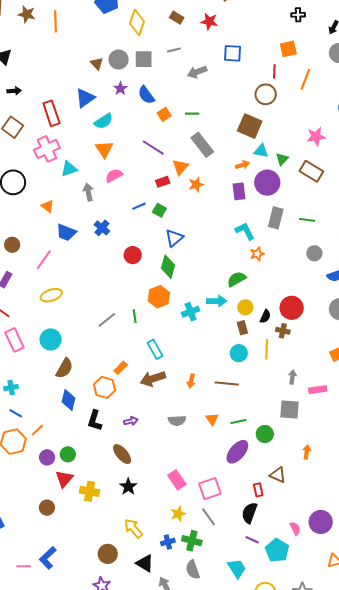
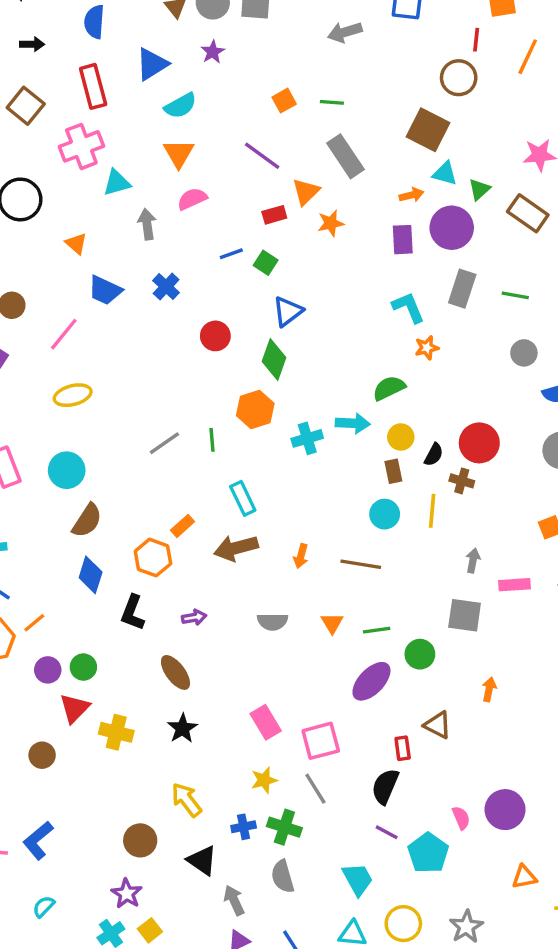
blue semicircle: (146, 95) -> (94, 22), moved, turned 36

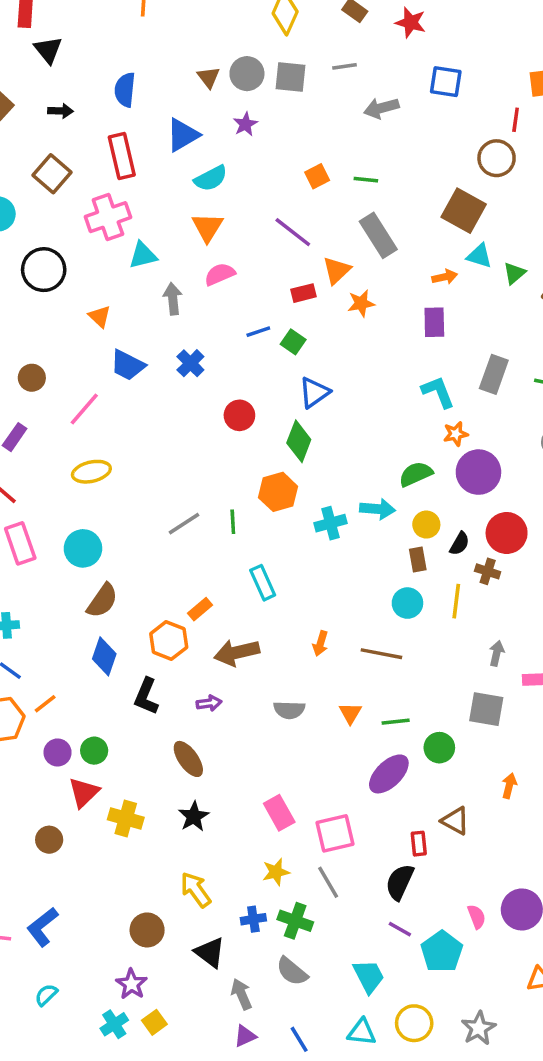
purple circle: (452, 228) -> (478, 472), moved
brown arrow: (236, 548) -> (237, 652), moved
gray semicircle: (283, 877) -> (292, 971), turned -36

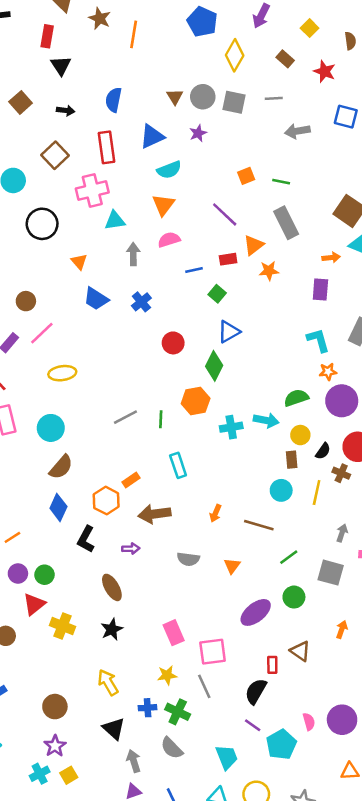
blue line: (258, 332) -> (194, 270), moved
pink line: (84, 409) -> (42, 333), moved
green line: (396, 722) -> (289, 557), moved, turned -36
brown circle: (147, 930) -> (55, 707), moved

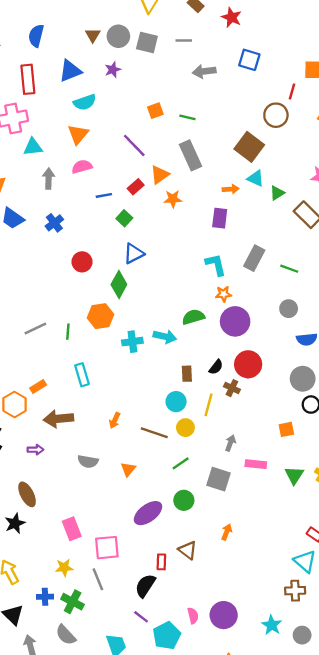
red rectangle: (228, 259) -> (136, 187), turned -35
yellow circle: (300, 435) -> (185, 428), moved
brown ellipse: (112, 587) -> (27, 494), moved

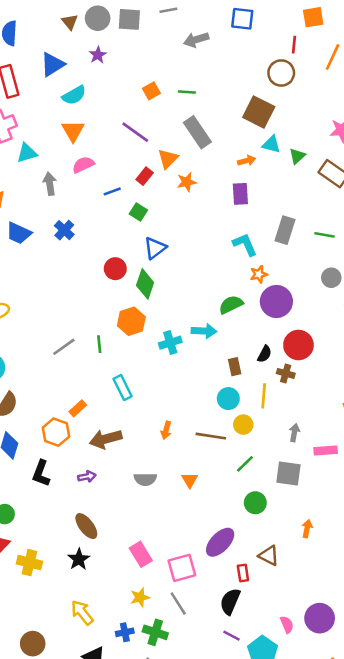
red circle: (82, 262) -> (115, 269), moved
purple ellipse: (148, 513) -> (220, 542), moved

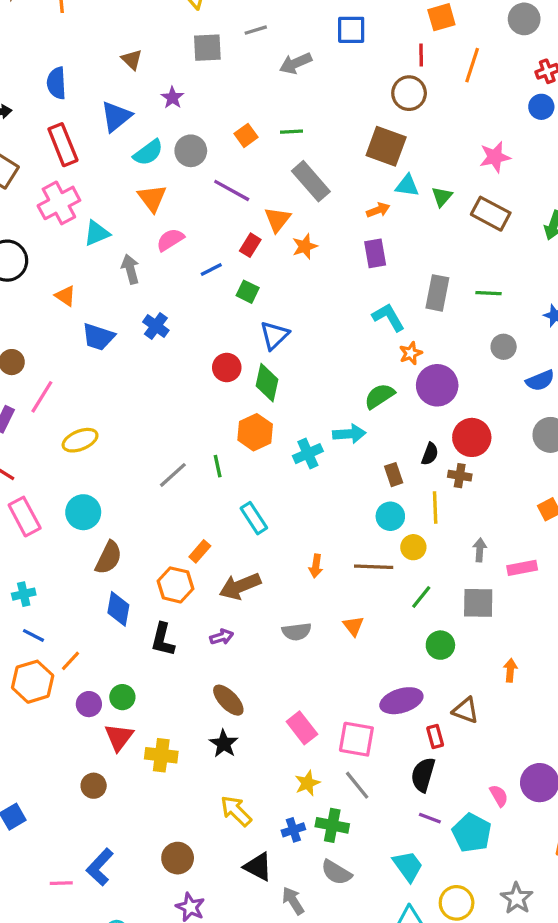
gray circle: (98, 18) -> (191, 151), moved
purple ellipse: (220, 542) -> (401, 701), turned 36
pink square: (182, 568) -> (356, 739), turned 32

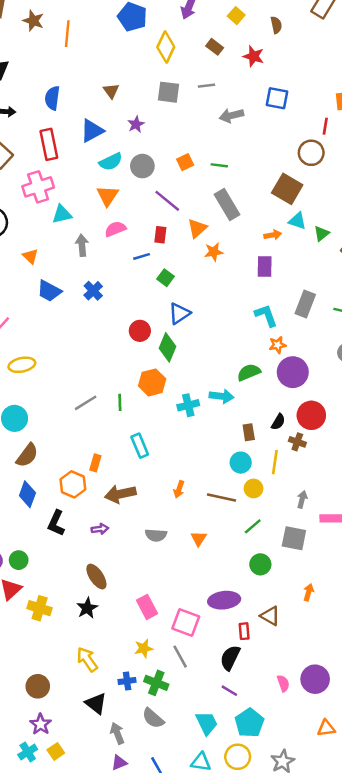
red rectangle: (250, 245) -> (160, 235), moved, turned -35
orange rectangle: (200, 551) -> (95, 463), turned -35
cyan pentagon: (472, 833) -> (249, 723), moved

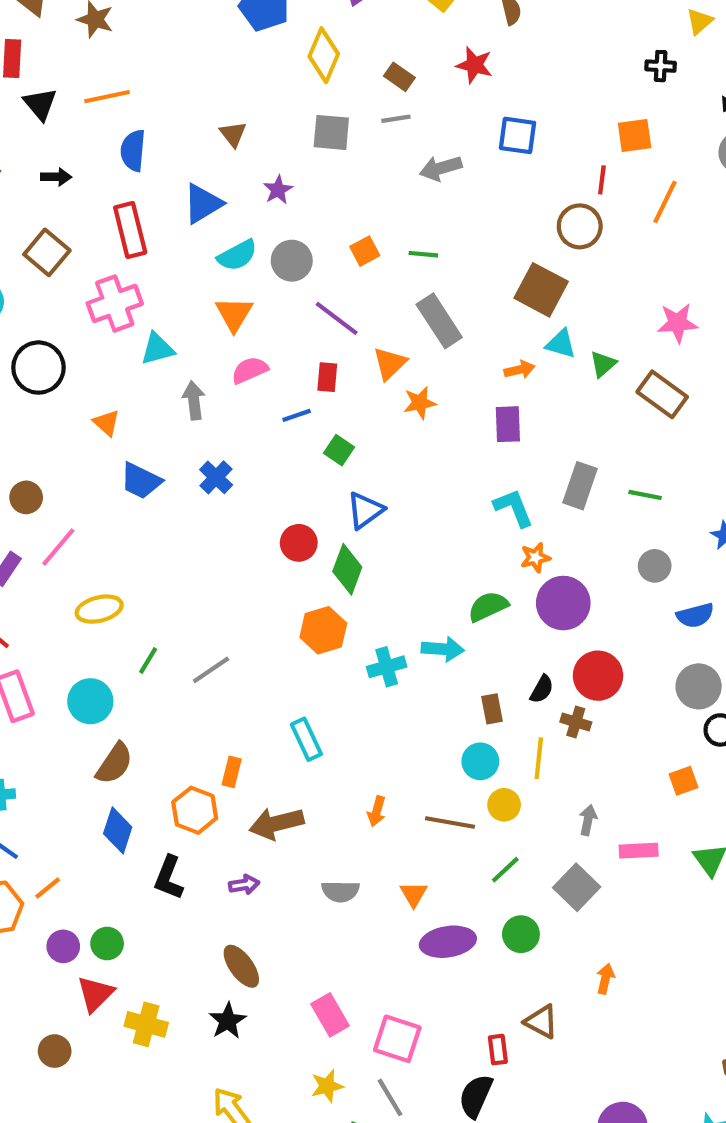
orange line: (67, 34) -> (107, 97), moved, turned 75
brown rectangle: (215, 47) -> (399, 77), moved
green line: (120, 402) -> (148, 660), moved, turned 35
gray square: (294, 538) -> (577, 887), turned 35
purple ellipse: (224, 600) -> (448, 942), moved

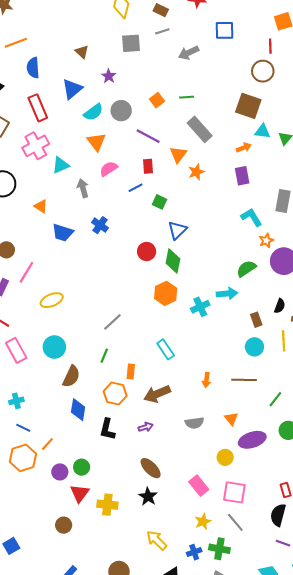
green line: (148, 660) -> (104, 356), moved
yellow circle: (504, 805) -> (225, 457), moved

